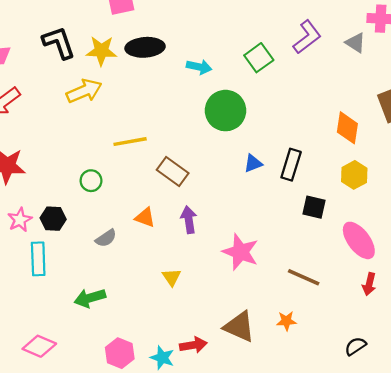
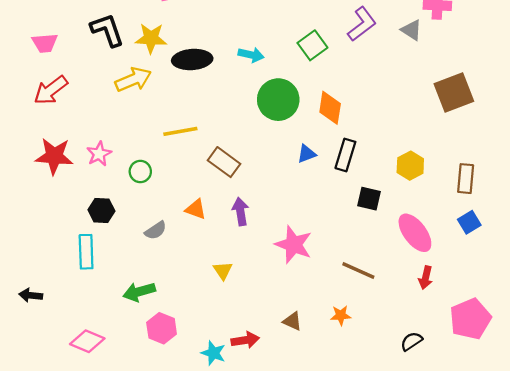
black ellipse: (145, 47) -> (192, 59), moved
orange diamond: (347, 128) -> (330, 108), moved
pink star: (20, 220) -> (99, 154), moved
brown triangle: (239, 327) -> (292, 321), size x0.6
pink hexagon: (120, 353) -> (162, 328), moved

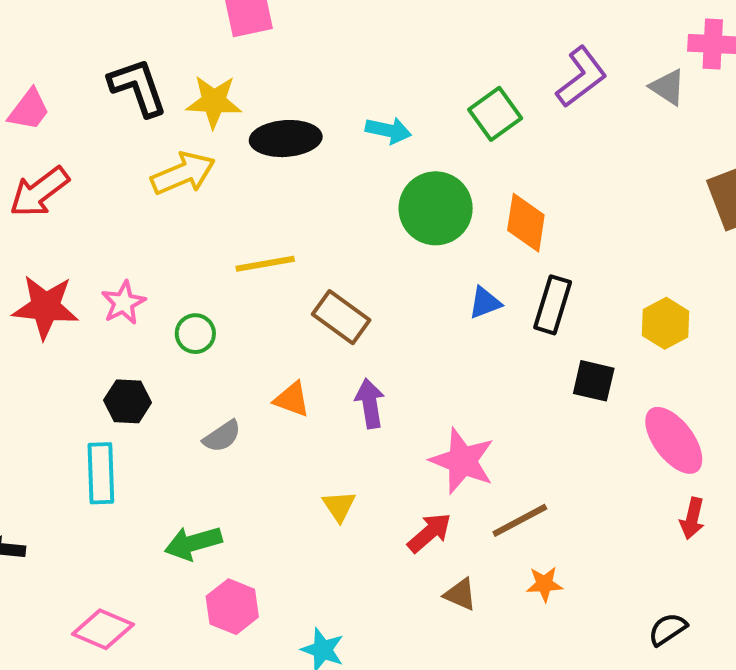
pink trapezoid: (45, 43) -> (29, 110), turned -48
brown line: (358, 271) -> (520, 520), moved, turned -52
red arrow: (245, 340) -> (429, 533), moved, turned -32

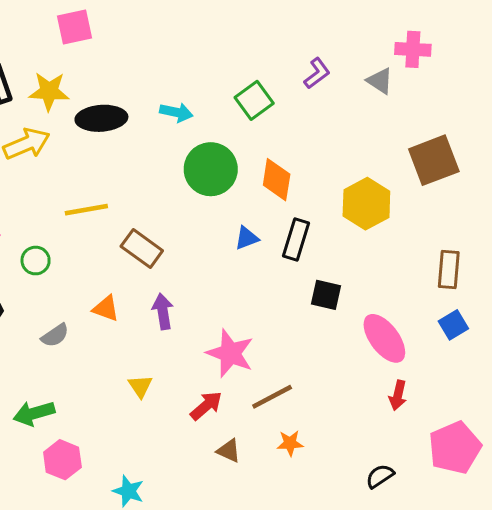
purple L-shape: (581, 77) -> (317, 73), size x0.7
yellow hexagon: (666, 323) -> (366, 204), moved, size x1.4

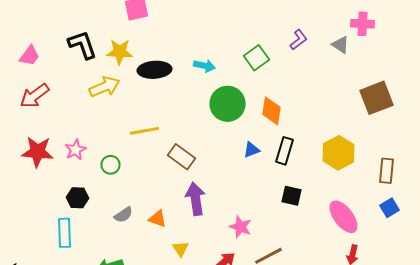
yellow hexagon: (366, 204) -> (338, 153), moved
black square: (326, 295) -> (292, 196), moved
orange triangle: (106, 308) -> (158, 219), moved
purple arrow: (163, 311) -> (196, 199), size x1.4
pink star: (230, 353) -> (240, 227), size x0.7

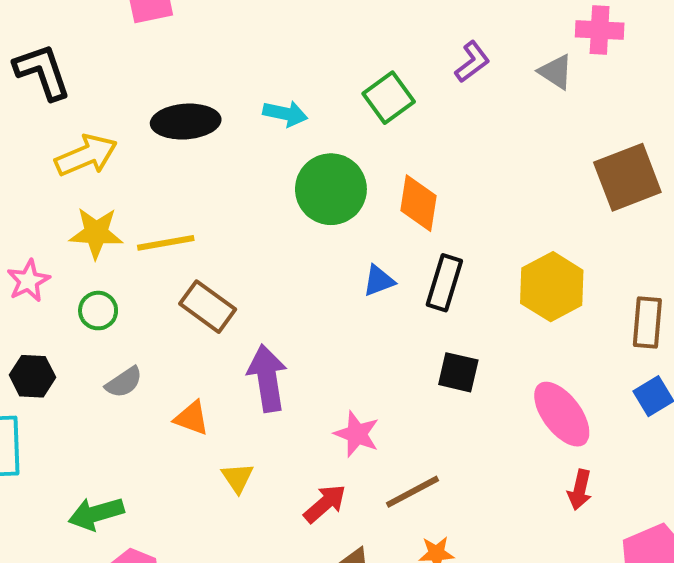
yellow star: (120, 52) -> (96, 233), moved
brown rectangle: (182, 157) -> (208, 307), moved
gray semicircle: (124, 215) -> (124, 382), moved

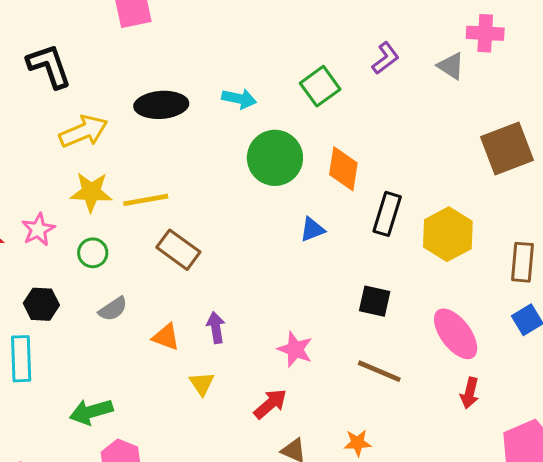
black rectangle: (444, 283) -> (387, 214), moved
purple arrow: (267, 378) -> (216, 328), moved, size x0.6
brown line: (413, 492) -> (379, 371), moved, turned 51

